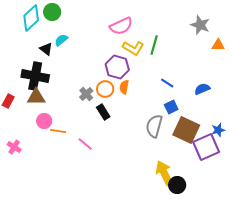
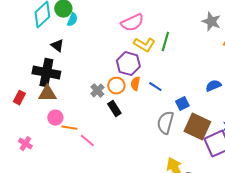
cyan semicircle: (61, 40) -> (72, 20), moved, turned 152
blue line: (167, 83) -> (155, 87), moved
pink line: (85, 144) -> (87, 141), moved

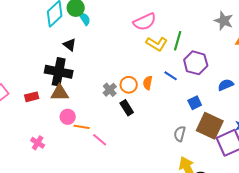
cyan semicircle: (72, 20) -> (85, 19), turned -56
purple hexagon: (128, 64) -> (196, 63), moved
blue line: (155, 87) -> (171, 76), moved
red rectangle: (19, 98) -> (32, 97), turned 48
gray semicircle: (165, 123) -> (180, 134), moved, size x0.7

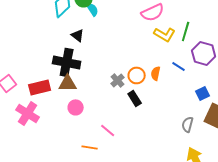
red rectangle: (32, 97) -> (40, 87), size x1.5
orange line: (82, 127) -> (90, 147), moved
pink cross: (38, 143) -> (28, 113), moved, size x1.6

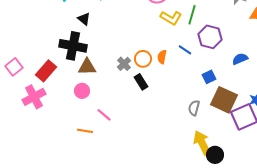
brown triangle: (68, 83) -> (87, 67), moved
red rectangle: (40, 87) -> (46, 71), turned -35
pink cross: (28, 113) -> (34, 97), turned 30
pink line: (108, 130) -> (104, 115), moved
orange line: (90, 147) -> (85, 131), moved

